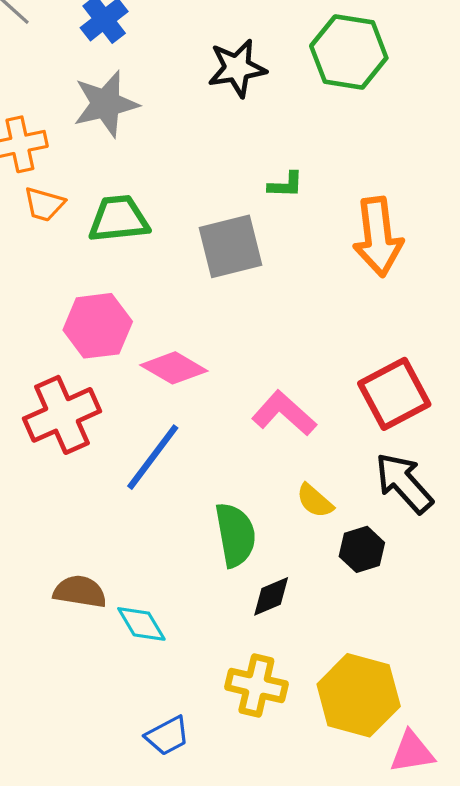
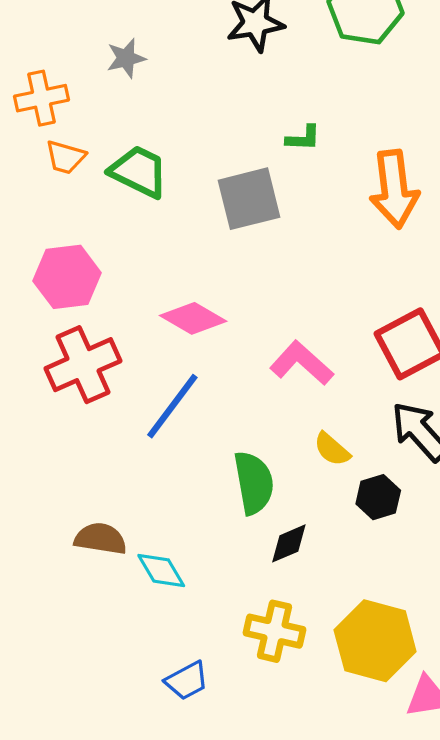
gray star: (106, 104) -> (126, 58), size x0.6
green trapezoid: (119, 219) -> (139, 172), turned 32
pink hexagon: (98, 326) -> (67, 277), moved

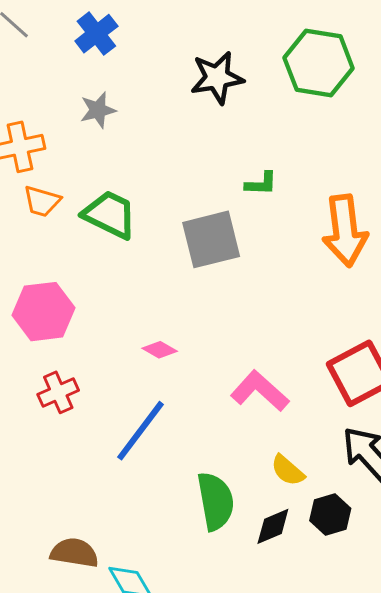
pink diamond: (193, 318) -> (160, 350), size x0.6
red cross: (83, 365) -> (58, 392), size x0.6
black diamond: (289, 543) -> (273, 526), moved

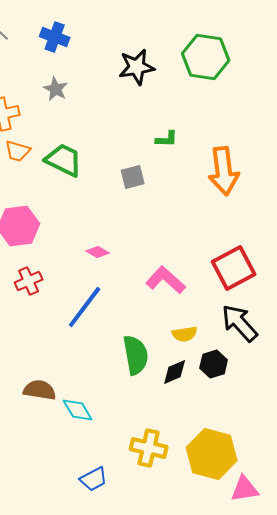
blue cross: (96, 34) -> (55, 37), turned -32
gray star: (98, 110) -> (56, 89), turned -30
gray square: (211, 239) -> (133, 177), size x0.6
yellow semicircle: (288, 470) -> (185, 334), turned -50

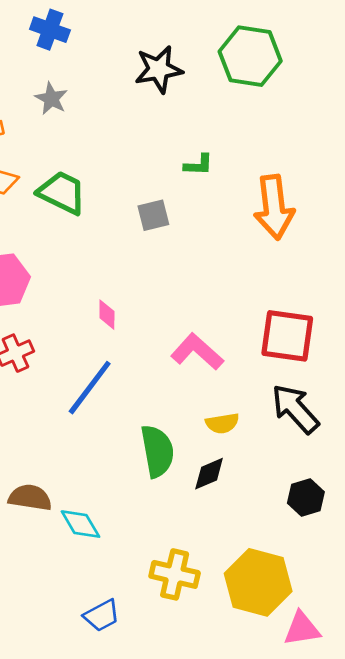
pink diamond: (98, 252) -> (107, 315), turned 60
red square: (234, 268) -> (287, 336), turned 36
black hexagon: (214, 364) -> (306, 498), moved

